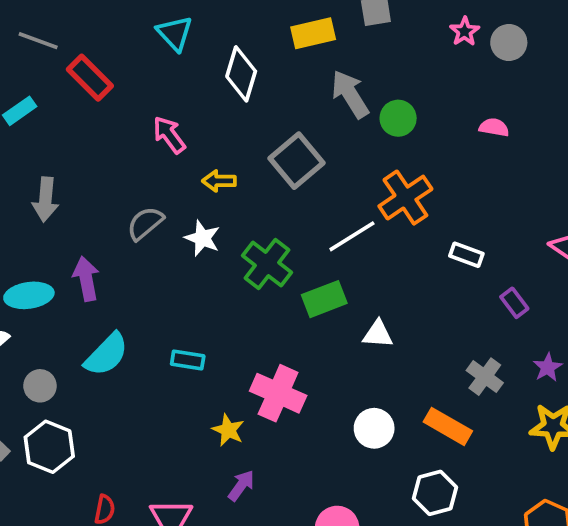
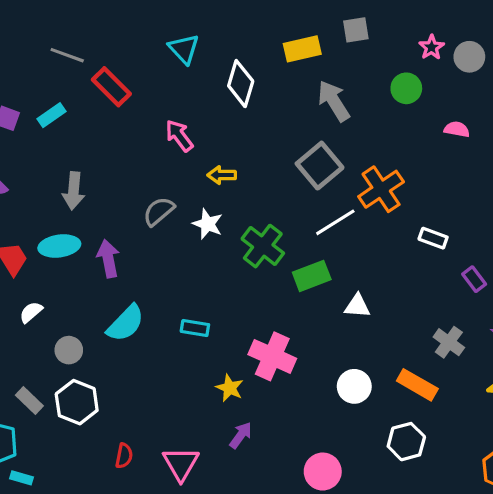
green circle: (398, 118) -> (406, 88), moved
gray square: (297, 161) -> (320, 166), moved
cyan ellipse: (29, 295) -> (59, 246), moved

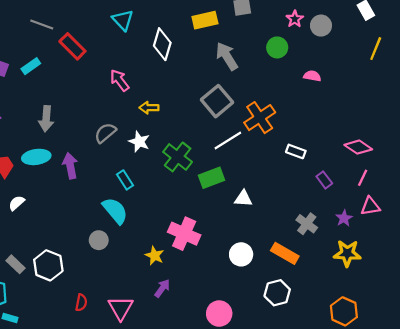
cyan semicircle: (126, 323) -> (115, 211), moved, turned -84
cyan rectangle: (195, 328) -> (125, 180), moved, turned 48
gray circle: (69, 350) -> (99, 240), moved

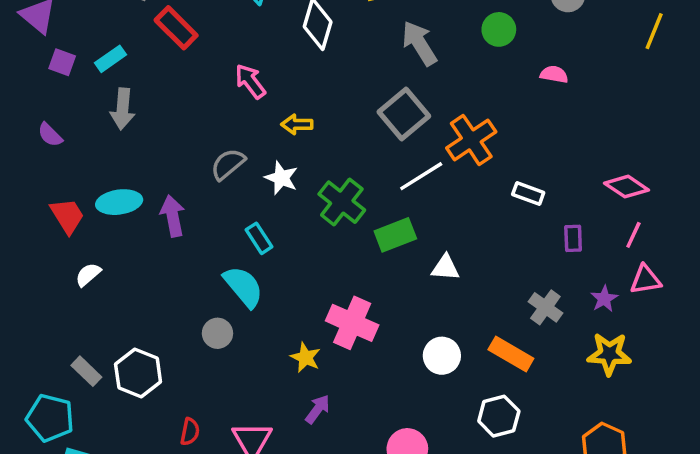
gray arrow: (46, 119) -> (123, 109), moved
purple rectangle: (324, 180) -> (573, 238), turned 35

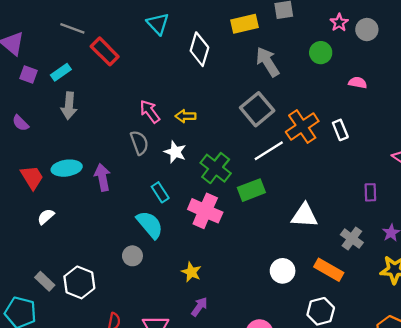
pink arrow: (250, 81) -> (150, 112), moved
gray semicircle: (228, 164) -> (139, 143), turned 110
white rectangle: (528, 193) -> (340, 130), moved, turned 48
white triangle: (445, 268) -> (305, 215), moved, size x1.4
pink cross: (352, 323) -> (205, 211), moved

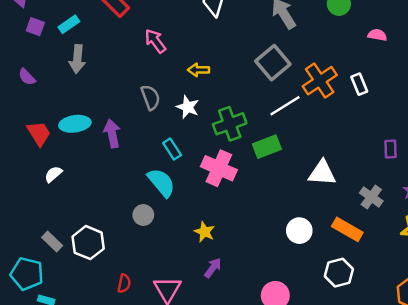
pink arrow: (150, 112) -> (155, 41), moved
green cross: (216, 168) -> (230, 124), turned 32

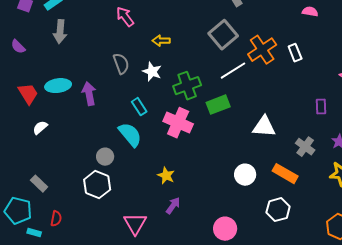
gray circle: (143, 215) -> (105, 157), moved
white hexagon: (88, 243) -> (97, 185), moved
red semicircle: (124, 283) -> (56, 219), moved

